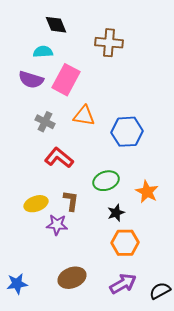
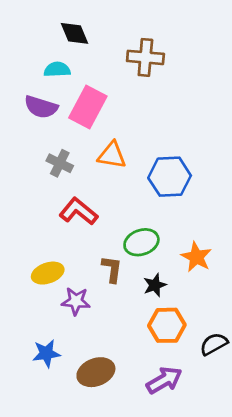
brown L-shape: (71, 201) -> (112, 269), moved
blue star: (17, 284) -> (46, 353), moved
black semicircle: (160, 291) -> (214, 344), moved

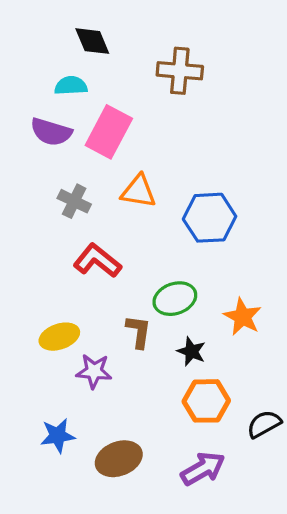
black star: (155, 285) -> (191, 351), turned -30

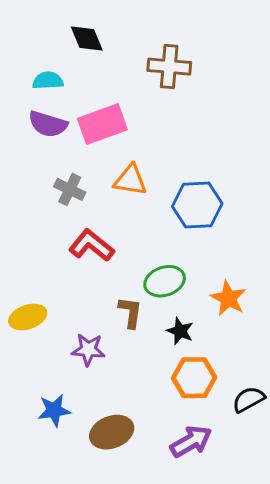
cyan semicircle: (71, 86) -> (48, 81), moved
pink rectangle: (109, 132) -> (102, 124), turned 42
yellow ellipse: (59, 337) -> (28, 317), moved

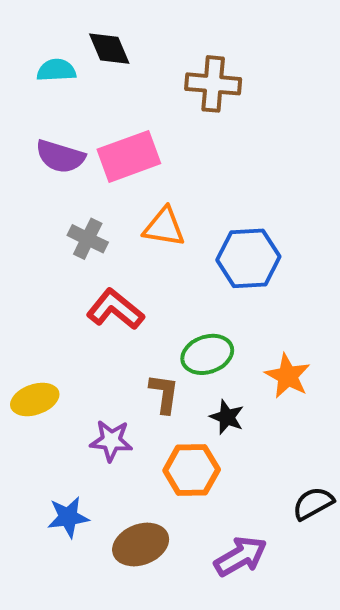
cyan semicircle: (48, 81) -> (56, 70), moved
orange hexagon: (194, 378) -> (192, 470), moved

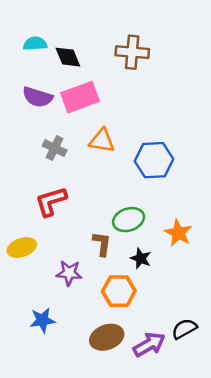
black diamond: (109, 49) -> (68, 57), moved
red L-shape: (115, 309) -> (51, 201), moved, turned -56
black semicircle: (313, 503) -> (184, 329), moved
brown ellipse: (141, 544) -> (107, 337), moved

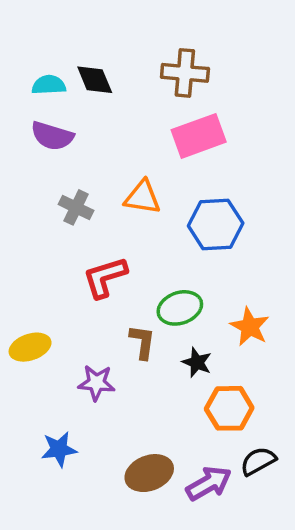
cyan semicircle: (35, 44) -> (49, 85), moved
pink rectangle: (80, 97) -> (199, 136), moved
red L-shape: (51, 201) -> (105, 277), moved
orange hexagon: (119, 291) -> (229, 408), moved

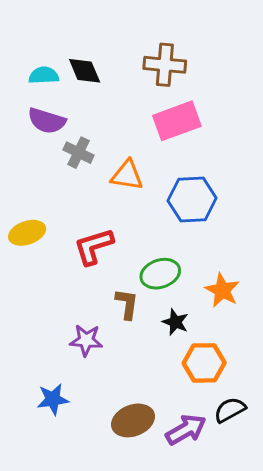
gray cross: (76, 207) -> (79, 153), moved
yellow ellipse: (30, 347) -> (27, 233), moved

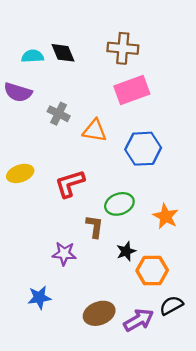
purple semicircle: (47, 121) -> (18, 92), moved
black star: (175, 322) -> (126, 251), moved, turned 30

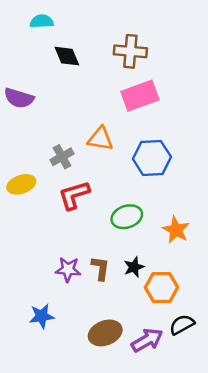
cyan semicircle: (33, 56) -> (42, 21), moved
gray cross: (59, 114) -> (62, 157), moved, turned 35
brown L-shape: (95, 226) -> (100, 268), moved

